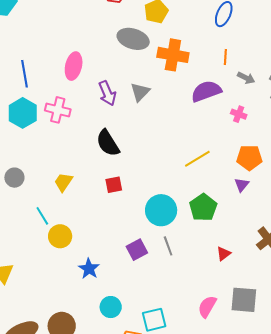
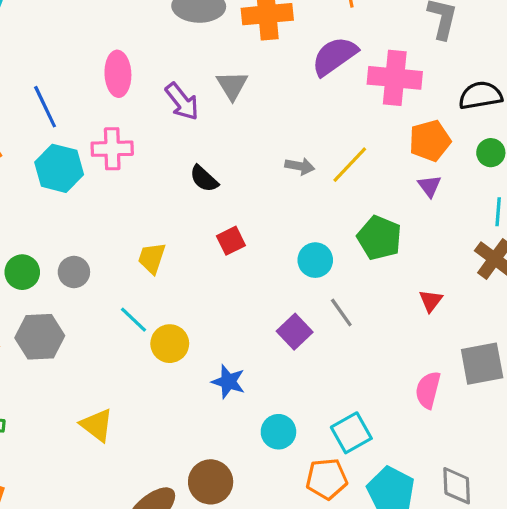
gray arrow: (246, 78) -> (300, 166), moved
pink cross: (239, 114) -> (395, 78), size x2.0
black semicircle: (108, 143) -> (204, 179), size x0.7
cyan circle: (161, 210) -> (315, 260), size x0.7

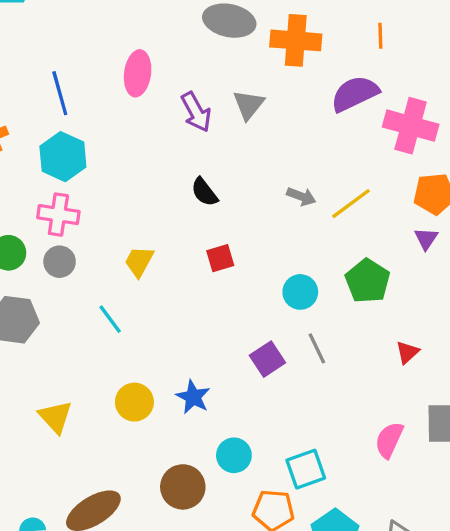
pink cross: (112, 149) -> (58, 215), moved
yellow circle: (170, 344) -> (134, 402), moved
brown circle: (211, 482) -> (183, 487), moved

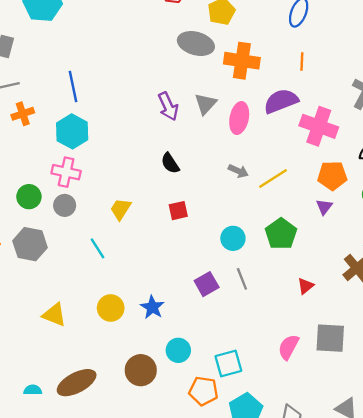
pink ellipse: (138, 73) -> (239, 118), moved
yellow triangle: (55, 417) -> (54, 315), turned -30

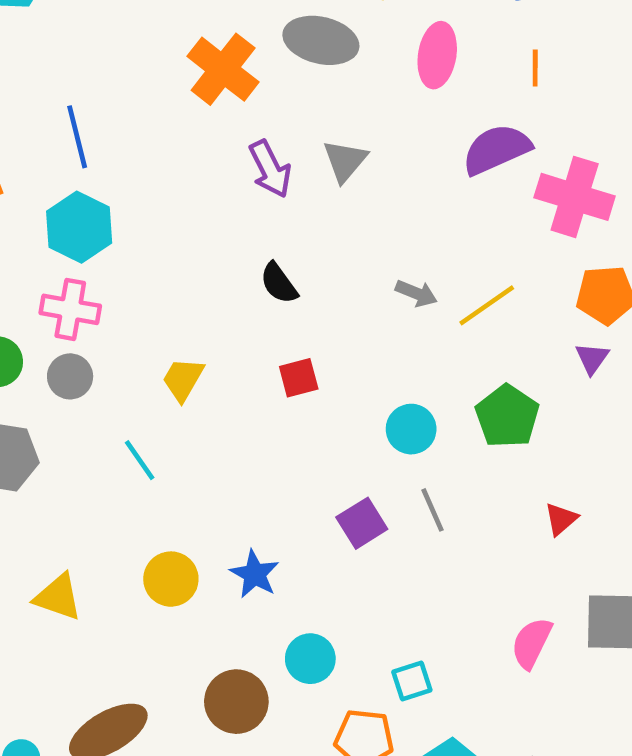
orange cross: (242, 61) -> (223, 69), moved, turned 32
pink ellipse: (239, 118) -> (437, 55), moved
cyan square: (228, 363) -> (412, 681), size x0.7

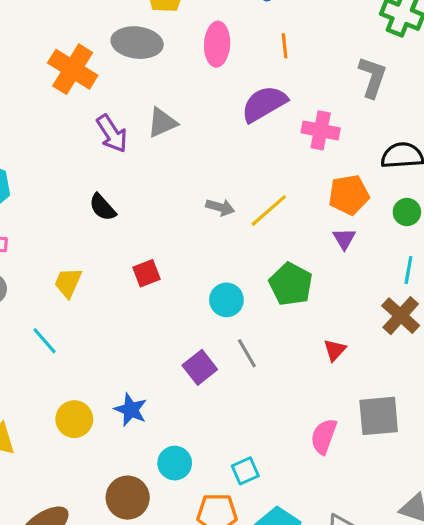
gray triangle: (345, 161) -> (162, 123), turned 32
pink cross: (575, 197) -> (321, 130), size x0.7
black semicircle: (279, 283) -> (103, 207), moved

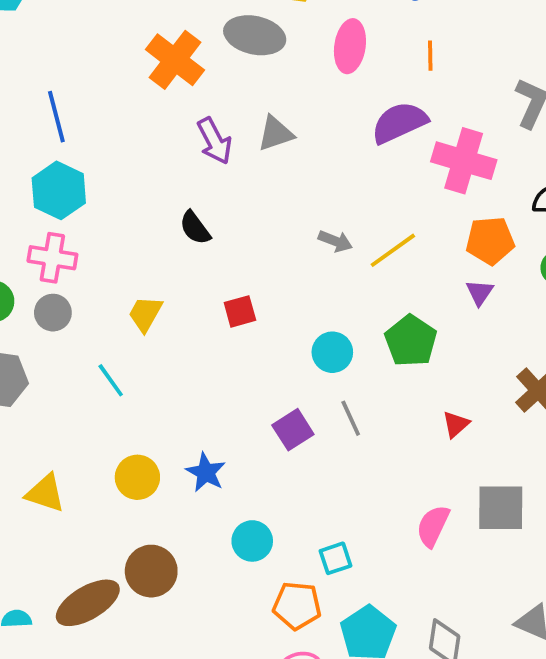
pink cross: (321, 130) -> (464, 161), size x1.4
brown circle: (128, 498) -> (151, 571), moved

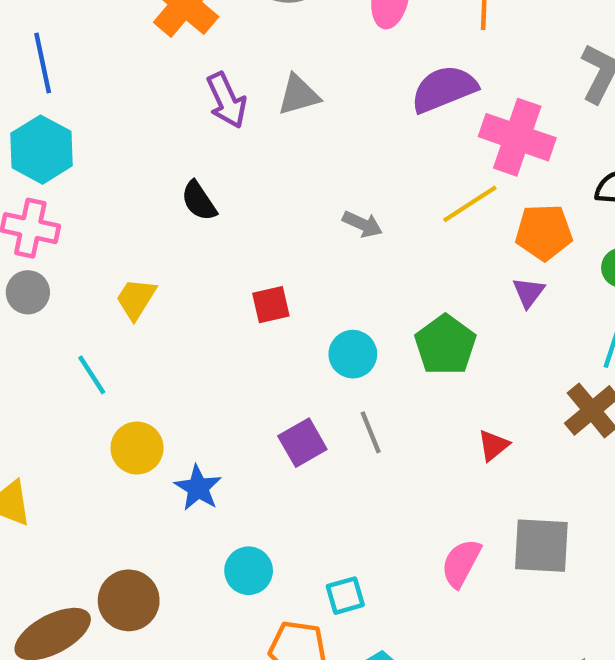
yellow line: (393, 250) -> (470, 204), moved
red square: (240, 311) -> (271, 305), moved
yellow circle: (137, 477) -> (137, 448), moved

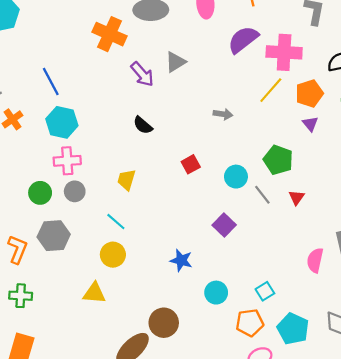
gray line: (371, 432) -> (262, 195), moved
red triangle: (493, 445) -> (297, 198), moved
yellow circle: (137, 448) -> (113, 255), moved

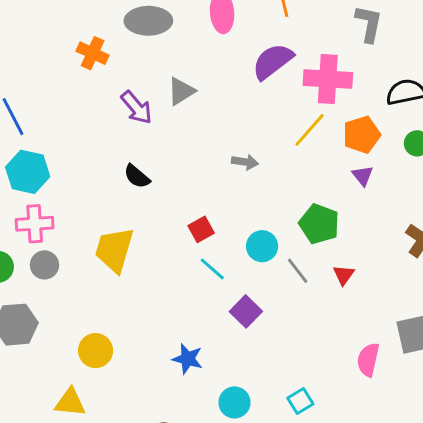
orange cross: (110, 34) -> (93, 53), size x0.7
yellow trapezoid: (126, 180) -> (114, 250), size x1.6
cyan line: (116, 222) -> (212, 269), moved

